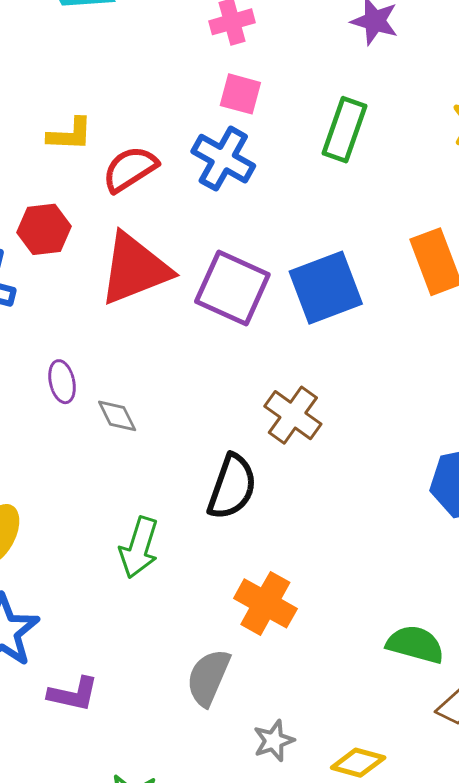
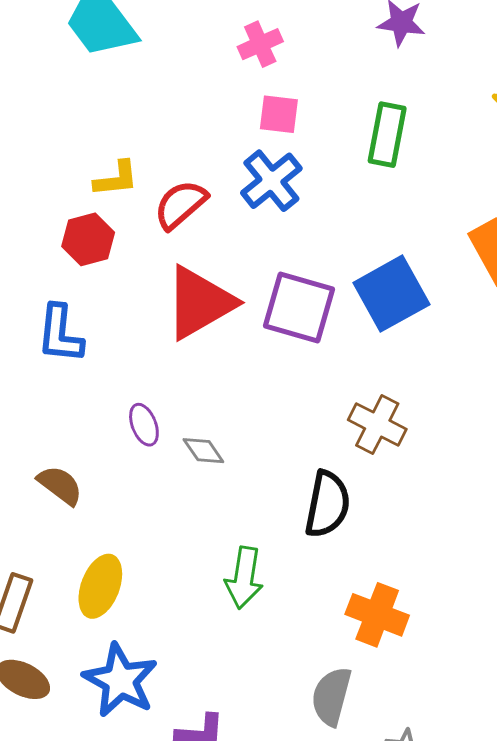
blue cross: (223, 159) -> (271, 181), turned 30
red hexagon: (44, 229) -> (88, 239), moved

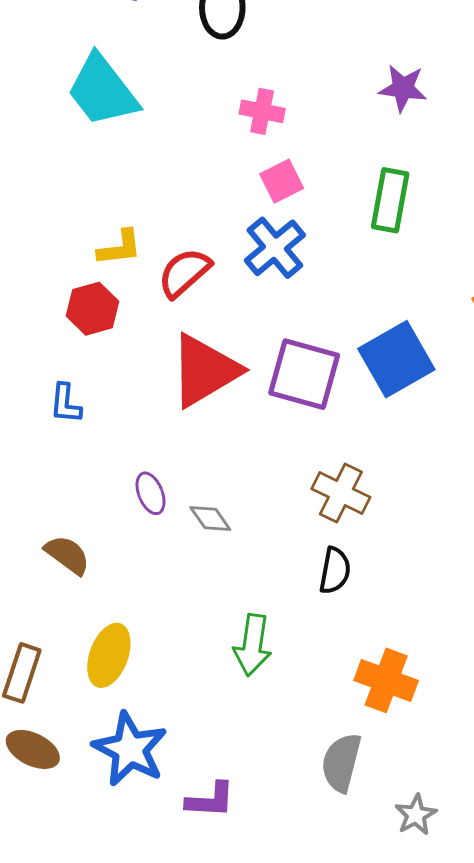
pink cross: (260, 44) -> (262, 111), turned 36
pink square: (279, 114) -> (282, 181), turned -33
blue L-shape: (60, 334) -> (66, 404), size x0.7
brown cross: (377, 425) -> (341, 493), moved
black semicircle: (327, 504) -> (335, 571), size x0.7

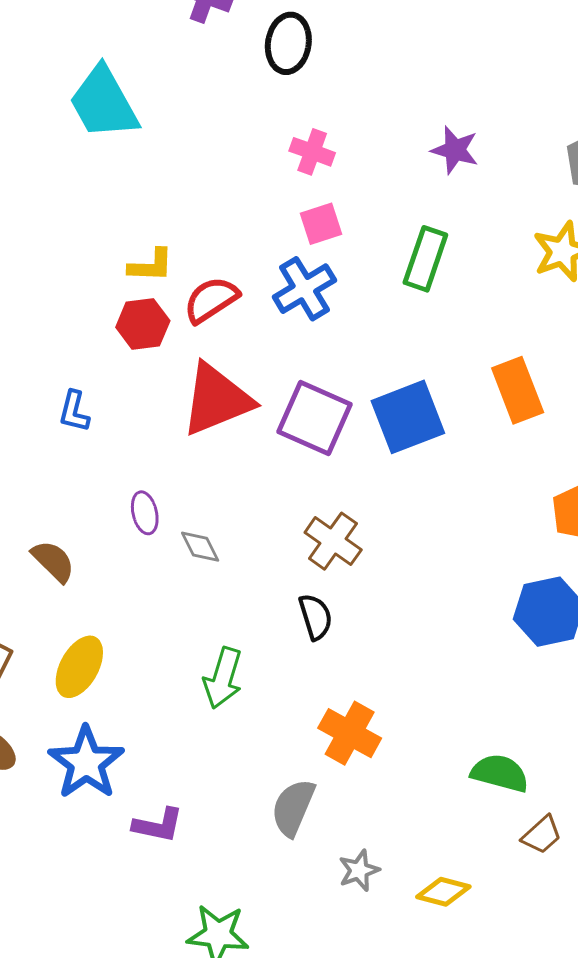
cyan trapezoid: (102, 91) -> (104, 103), moved
red hexagon: (92, 309) -> (143, 324), moved
black semicircle: (335, 571) -> (315, 617), turned -36

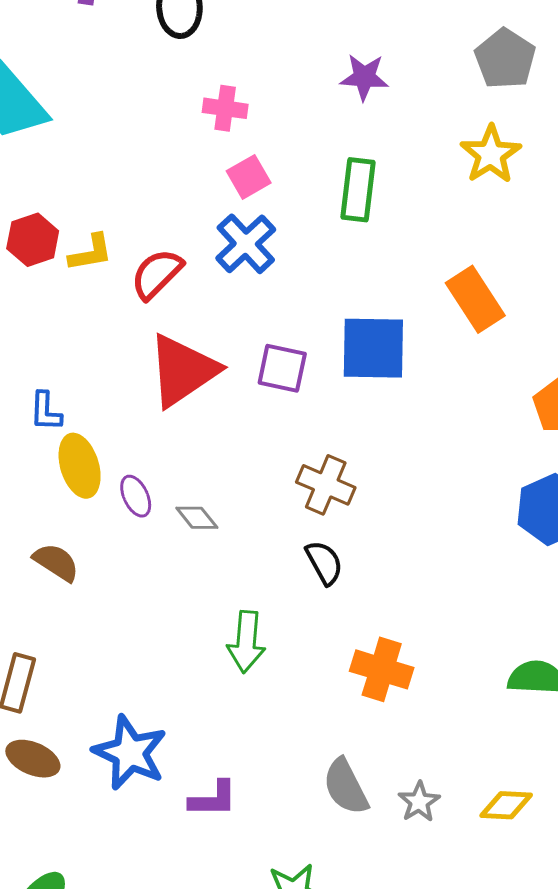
red hexagon: (143, 324) -> (33, 240), moved
blue square: (408, 417) -> (373, 348), turned 34
purple square: (314, 418) -> (282, 368), size x0.7
yellow ellipse: (79, 667) -> (80, 466), moved, turned -34
gray semicircle: (293, 808) -> (346, 787), moved, turned -38

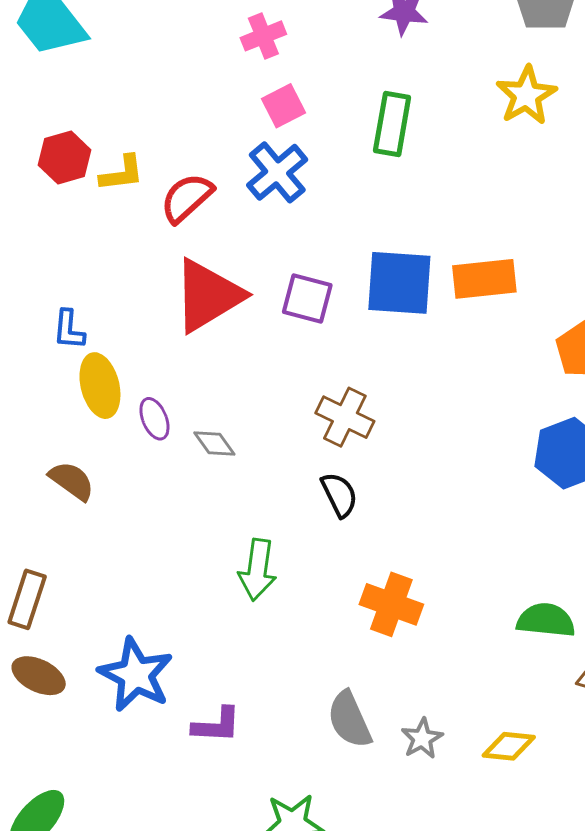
pink cross: (225, 108) -> (263, 36), turned -33
orange rectangle: (475, 299) -> (484, 279), moved, turned -66

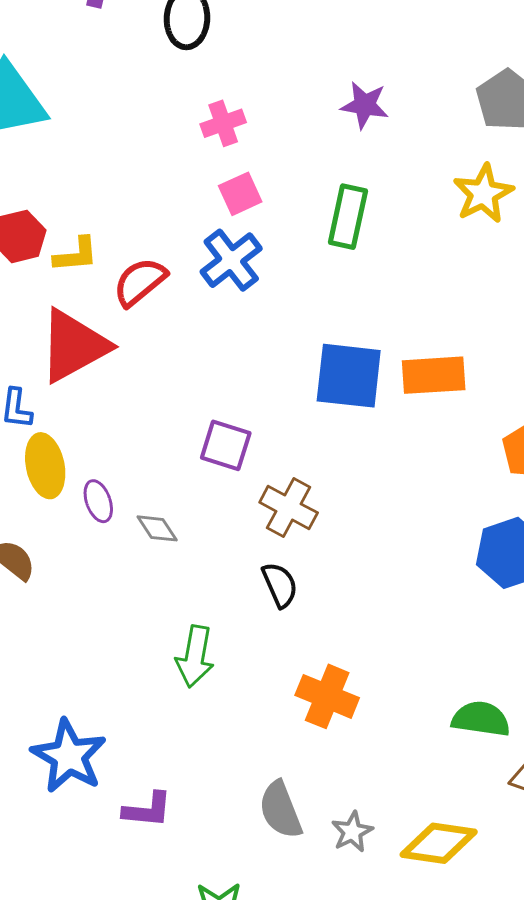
red triangle: (208, 296) -> (74, 346), moved
purple square: (307, 299) -> (226, 445), moved
yellow diamond: (509, 746) -> (439, 843), size x1.4

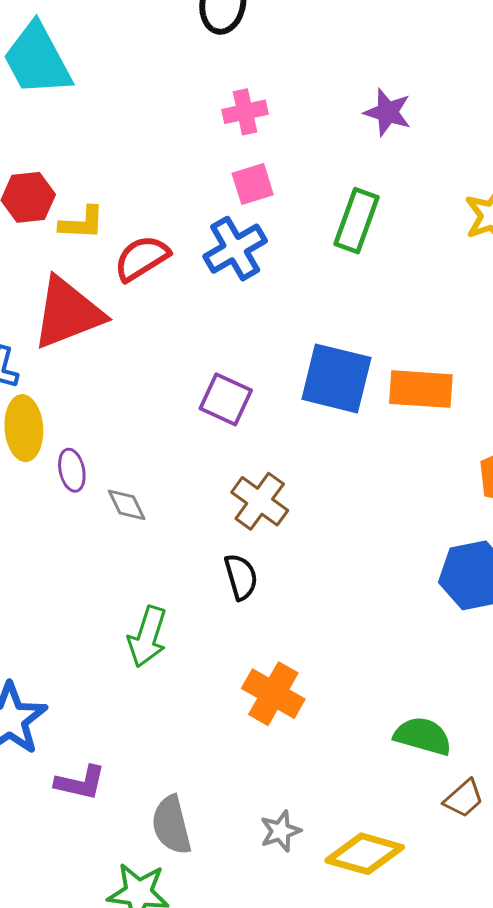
purple square: (226, 445) -> (226, 399), moved
gray semicircle: (281, 810) -> (172, 825), moved

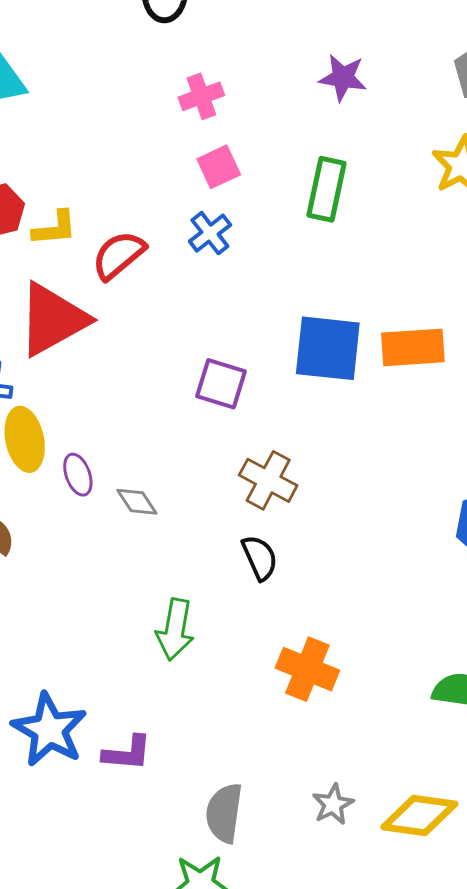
blue cross: (235, 249) -> (210, 233), size x0.7
purple L-shape: (80, 783) -> (127, 753), moved
gray semicircle: (172, 825) -> (224, 813), turned 30

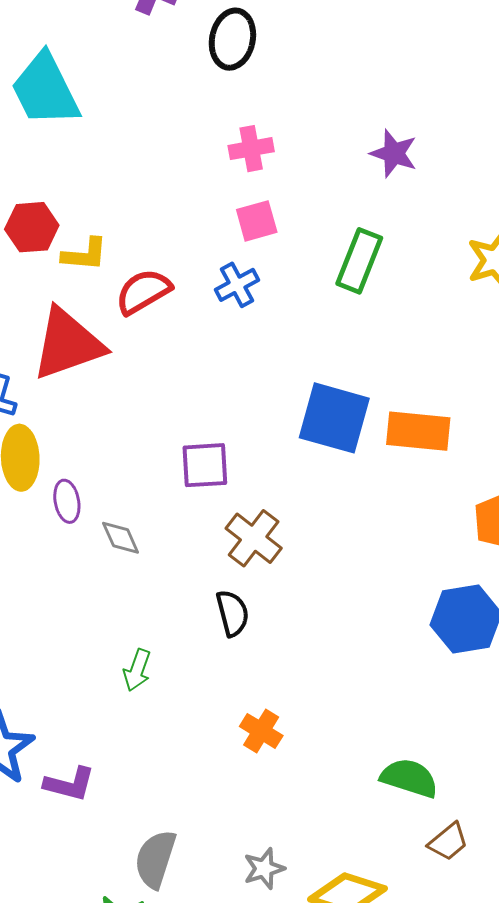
purple square: (221, 384) -> (205, 465), moved, turned -30
green arrow: (175, 629) -> (137, 670), size x0.7
orange cross: (307, 669) -> (261, 731), size x0.7

